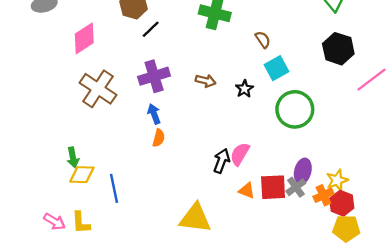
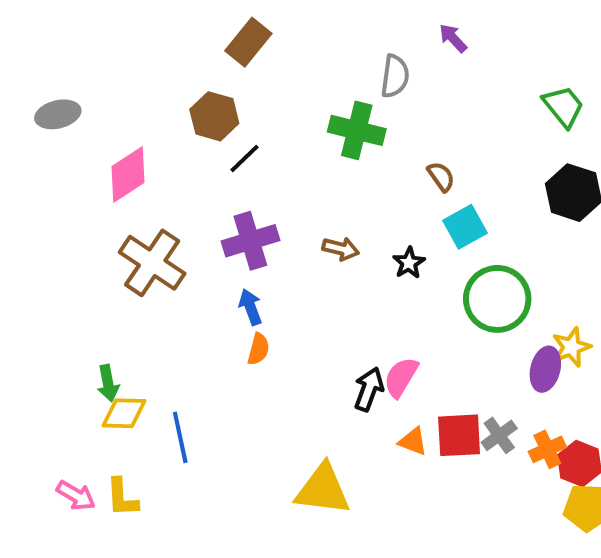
purple ellipse: (303, 171) -> (545, 369), moved
yellow star: (337, 180) -> (571, 347), moved

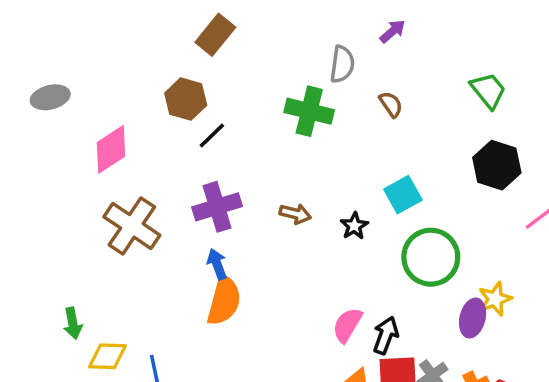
purple arrow: (453, 38) -> (393, 31), turned 92
brown semicircle: (441, 177) -> (391, 104), moved
orange semicircle: (258, 349) -> (224, 301), size x1.8
green arrow: (108, 383) -> (73, 323), moved
black arrow: (369, 389) -> (386, 335), moved

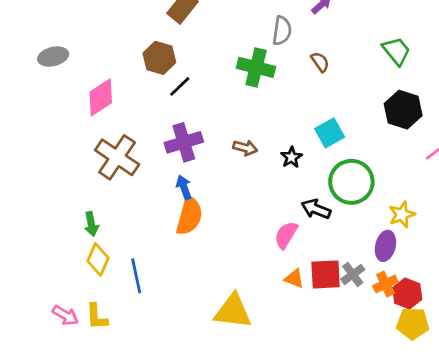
purple ellipse: (473, 318) -> (385, 246), moved
green arrow: (73, 323) -> (91, 224), moved
black arrow: (386, 335) -> (316, 209), moved, turned -88
yellow diamond: (108, 356) -> (98, 259), turned -68

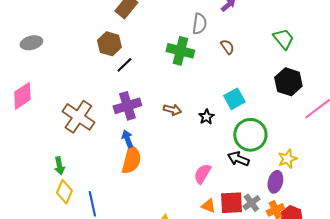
pink diamond: (101, 97) -> (22, 96), moved
black arrow: (316, 209) -> (238, 159), moved

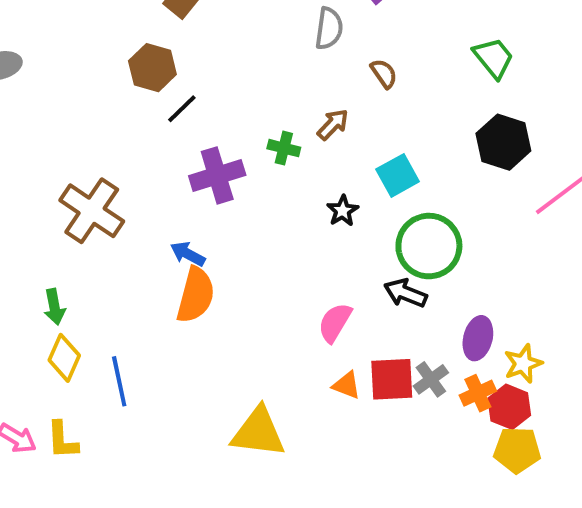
green cross: (180, 51) -> (284, 148), moved, size x0.6
purple cross: (127, 106) -> (217, 175), moved
brown arrow: (172, 110) -> (333, 124), moved, turned -60
blue arrow: (127, 139) -> (188, 254), turned -42
yellow star: (287, 159) -> (523, 364), moved

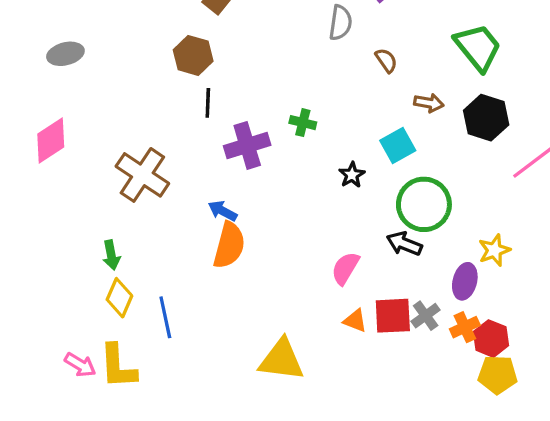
green trapezoid: (494, 58) -> (478, 47), size x1.4
black line: (182, 109) -> (208, 103), moved, turned -44
brown arrow: (333, 124) -> (429, 103), moved, turned 56
yellow star: (523, 364) -> (494, 250), moved
yellow L-shape: (62, 440) -> (118, 366), size x1.4

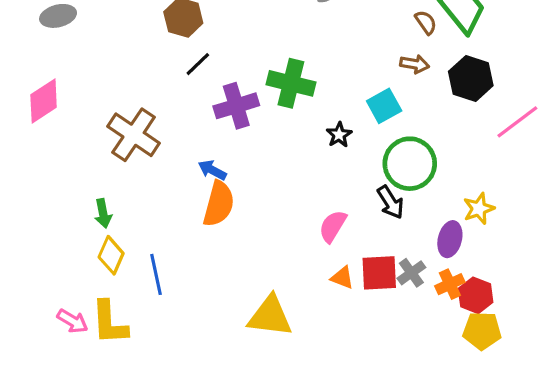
brown semicircle: (386, 60) -> (426, 22), moved
black line: (208, 103) -> (198, 64), turned 44
green cross: (303, 123) -> (291, 83), size x1.8
black arrow: (404, 244) -> (390, 202), turned -144

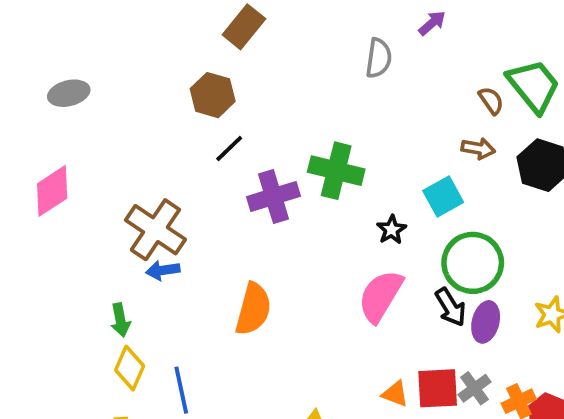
blue arrow: (212, 170) -> (163, 270), moved, turned -36
pink semicircle: (333, 226) -> (380, 296), moved, size x1.4
purple ellipse: (450, 239) -> (486, 322), moved

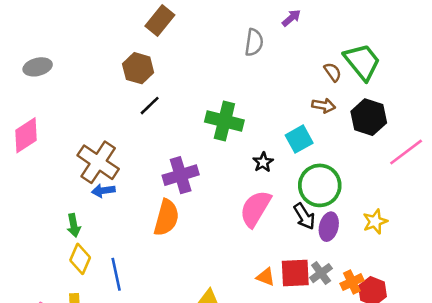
purple cross: (273, 196) -> (181, 175), moved

